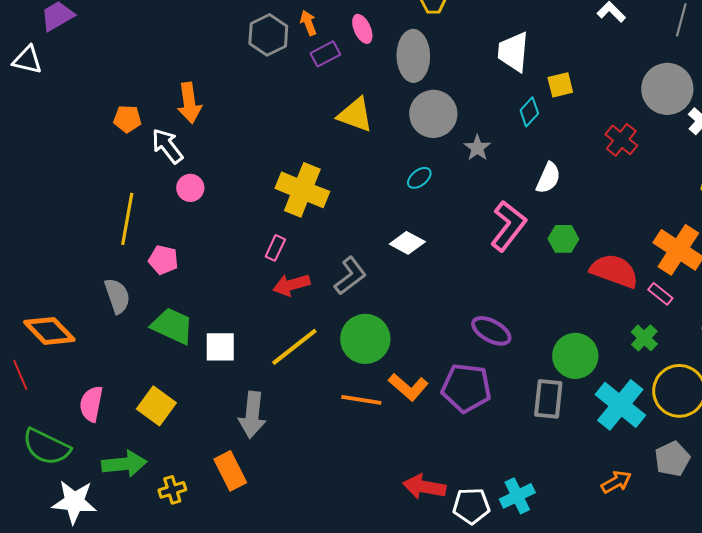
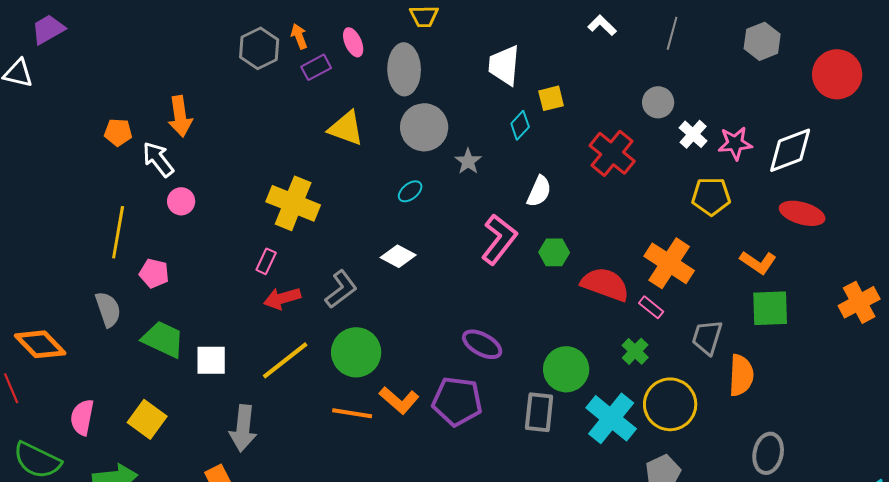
gray circle: (667, 89) -> (658, 102), size x0.6
red cross: (621, 140) -> (612, 153), size x1.4

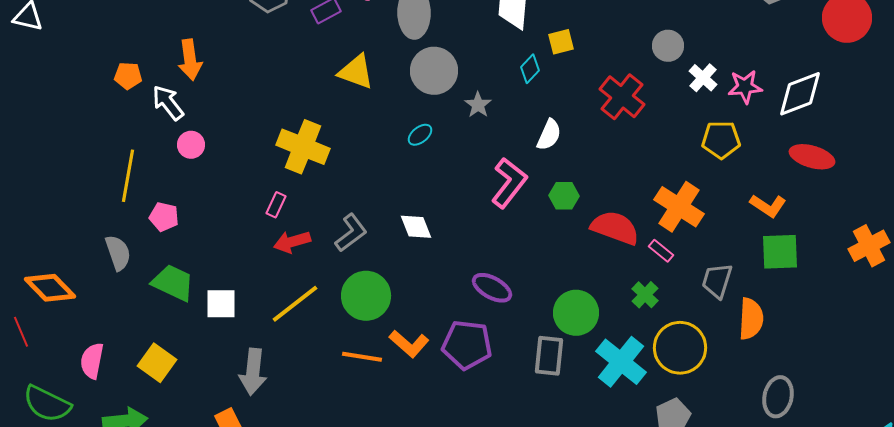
white diamond: (398, 256) -> (416, 227), moved, turned 40

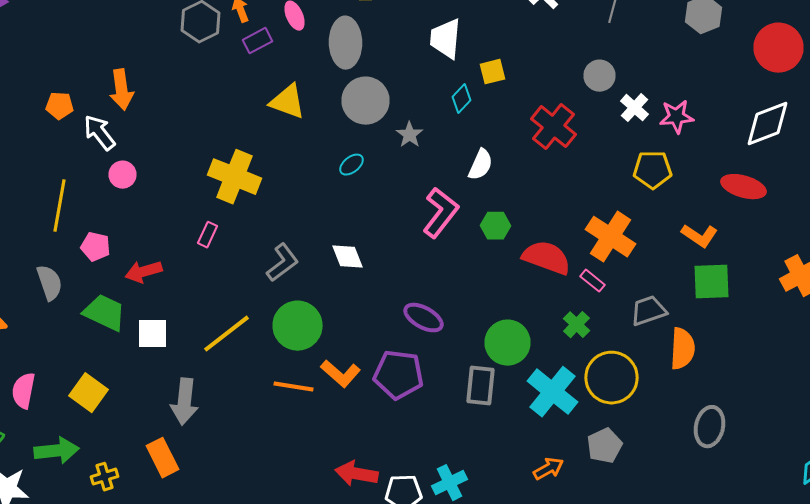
white diamond: (800, 94) -> (768, 124), moved
red arrow: (292, 242) -> (144, 272), moved
gray trapezoid: (717, 281) -> (648, 311), turned 54

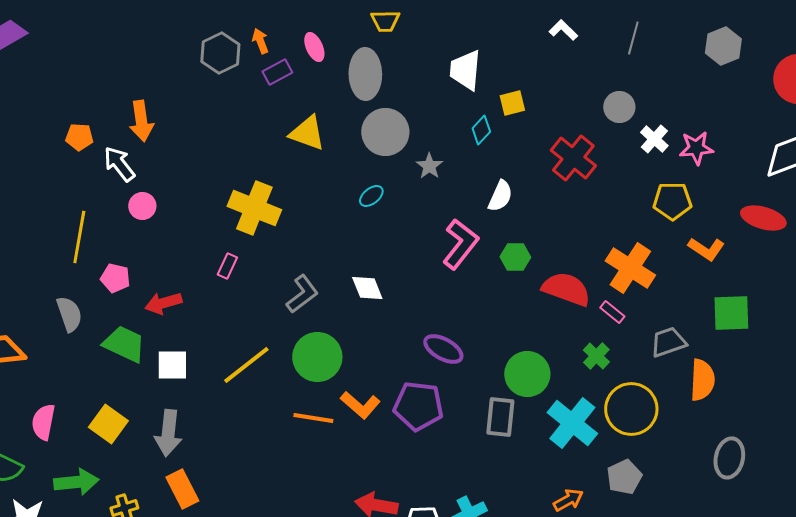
orange L-shape: (700, 236) -> (706, 249), moved
gray arrow: (184, 402) -> (168, 433), moved

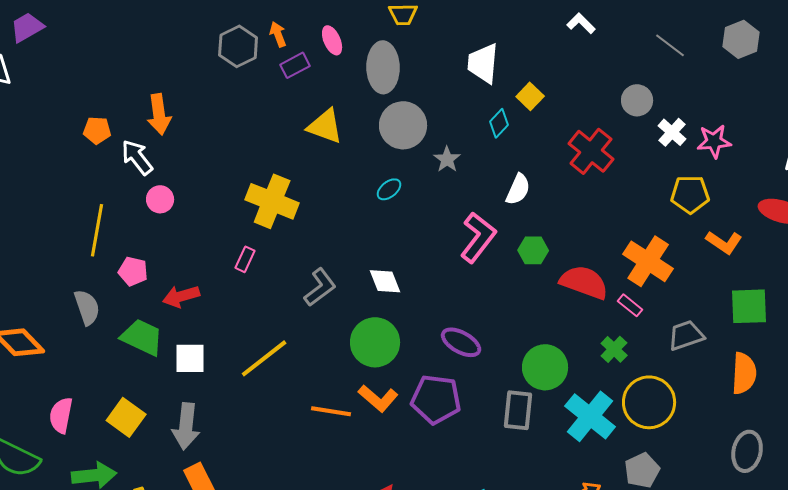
gray line: (633, 38) -> (670, 45), moved, turned -68
yellow square: (512, 103) -> (530, 96), turned -32
green circle: (317, 357) -> (375, 342), moved
orange semicircle: (702, 380) -> (744, 373), moved

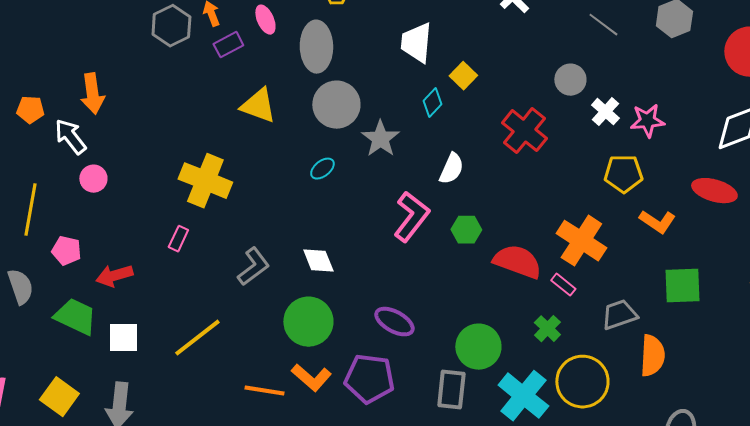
gray star: (447, 159) -> (380, 139), size x1.4
orange semicircle: (744, 373) -> (652, 356), moved

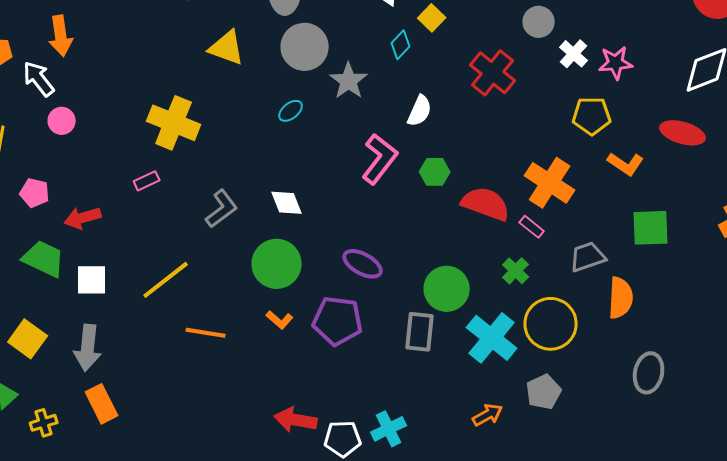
pink rectangle: (178, 239) -> (147, 181), turned 40
orange L-shape: (311, 378) -> (280, 320), size x0.7
orange line: (264, 391) -> (206, 333), moved

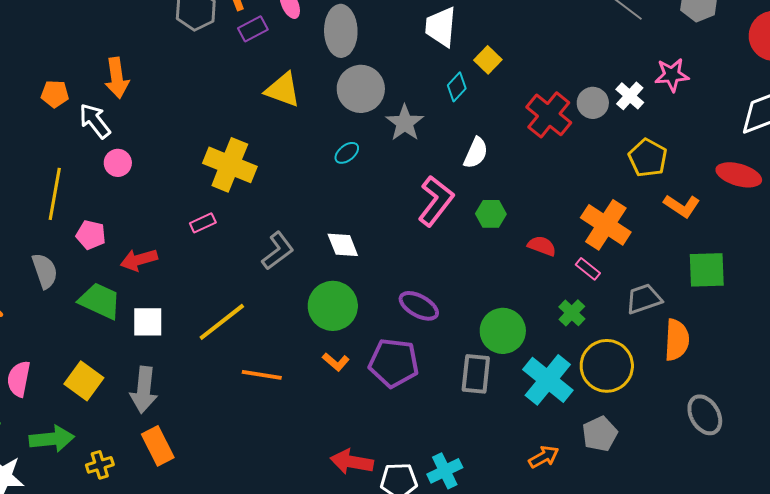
gray circle: (539, 22) -> (593, 103), moved
pink star: (616, 63) -> (672, 75), moved
yellow pentagon: (592, 116) -> (648, 158), turned 30
red semicircle: (486, 204) -> (542, 246), size x0.6
gray ellipse: (649, 373) -> (705, 415), turned -42

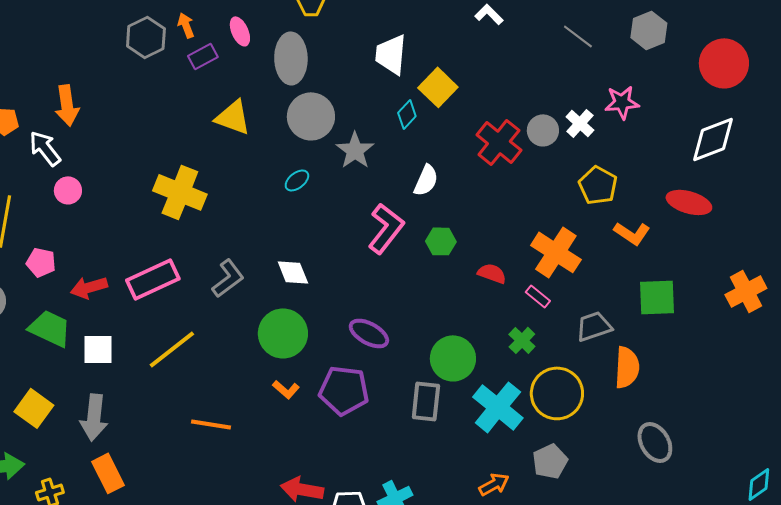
yellow square: (488, 60) -> (438, 87), size x1.4
pink rectangle: (203, 223) -> (153, 279), moved, size x2.0
orange line: (262, 375) -> (211, 424), moved

